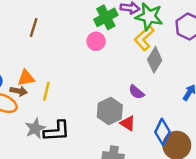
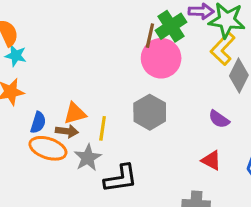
brown line: (34, 28) -> (150, 36), moved
pink circle: (96, 41) -> (161, 58), size x1.6
gray hexagon: (110, 111) -> (150, 112), moved
gray star: (35, 128) -> (88, 158), moved

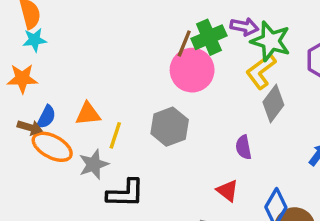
cyan star: (16, 56) -> (34, 40), turned -30
purple semicircle: (219, 119) -> (244, 147), turned 35
brown arrow: (67, 131) -> (30, 127), moved

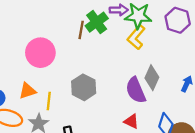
pink circle: (192, 70) -> (40, 53), moved
gray diamond: (273, 104) -> (152, 78), moved
purple semicircle: (244, 147) -> (136, 90), size x1.6

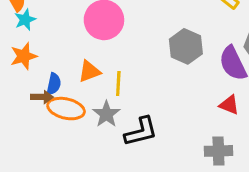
gray hexagon: (84, 87) -> (186, 46), moved

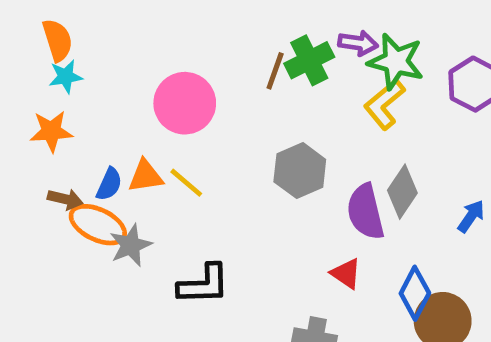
blue semicircle: (54, 84) -> (109, 184), moved
yellow line: (118, 84) -> (186, 183), moved, turned -65
gray star: (106, 114) -> (131, 245), moved

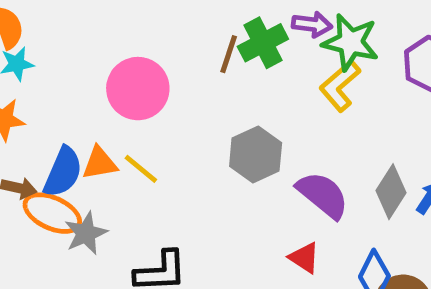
blue semicircle: (109, 184) -> (63, 172), size x1.5
gray diamond: (402, 192) -> (391, 192), moved
purple semicircle: (365, 212) -> (323, 195), turned 144

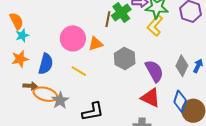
orange triangle: (100, 163) -> (96, 44), moved
blue semicircle: (63, 172) -> (46, 64), moved
purple semicircle: (323, 195) -> (154, 71), turned 30
red triangle: (304, 258) -> (150, 98), size x1.5

